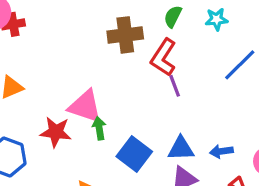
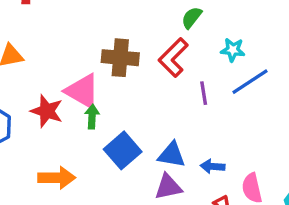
cyan star: (216, 19) -> (233, 50), moved
brown cross: (125, 35) -> (120, 58), moved
purple line: (175, 86) -> (204, 93), moved

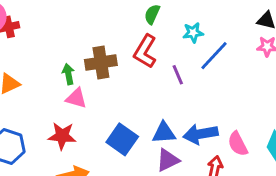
pink triangle: (82, 91) -> (76, 98), size x0.7
red star: (47, 111) -> (62, 136), moved
green arrow: (92, 117) -> (68, 74), moved
blue arrow: (213, 166) -> (200, 134), size x1.6

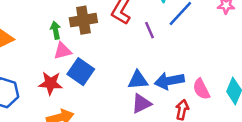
pink triangle: (76, 98) -> (63, 51), turned -30
blue square: (122, 139) -> (81, 72), moved

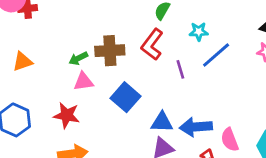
green arrow: (56, 30) -> (78, 58), turned -112
blue square: (81, 72) -> (125, 97), moved

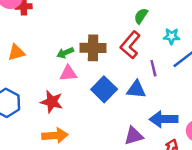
blue triangle: (162, 122) -> (136, 89), moved

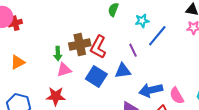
red L-shape: (130, 45) -> (98, 47), moved
green arrow: (65, 53) -> (58, 54), turned -56

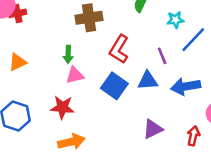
brown cross: (80, 44) -> (89, 18), moved
blue arrow: (151, 90) -> (186, 86), moved

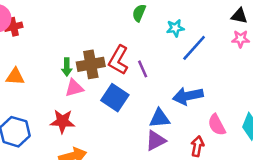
brown cross: (89, 18) -> (91, 64), moved
purple line: (162, 56) -> (143, 69), moved
orange triangle: (18, 62) -> (15, 77), turned 30
blue triangle: (148, 81) -> (160, 118), moved

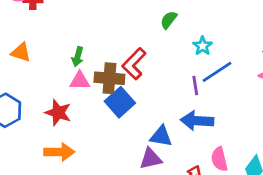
cyan star: (175, 28) -> (203, 46), turned 30
brown cross: (91, 64) -> (109, 78), moved
purple line: (143, 69) -> (195, 85), moved

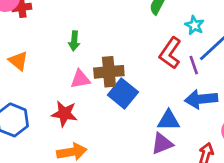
orange triangle: (21, 52) -> (18, 61), turned 30
green arrow: (78, 57) -> (74, 41), moved
red L-shape: (134, 64) -> (170, 53), moved

